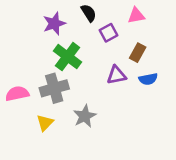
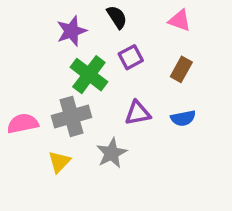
pink triangle: (136, 16) -> (180, 21), turned 30
purple square: (108, 33) -> (131, 57), moved
purple triangle: (116, 75) -> (138, 113), moved
blue semicircle: (148, 79) -> (183, 118), moved

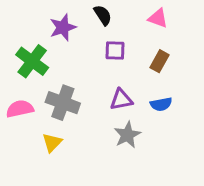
purple square: (131, 57) -> (115, 50), turned 30
green cross: (89, 75) -> (32, 61), moved
gray cross: (71, 116) -> (63, 103), turned 36
gray star: (112, 153) -> (127, 135), moved

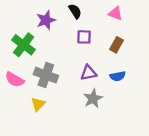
pink semicircle: (20, 109) -> (15, 80), turned -138

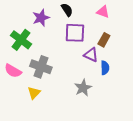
purple square: (84, 37) -> (75, 33), size x1.5
purple triangle: (88, 73) -> (91, 55), moved, turned 35
blue semicircle: (118, 76) -> (105, 68), turned -80

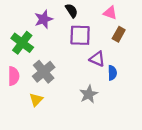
brown rectangle: (104, 40) -> (119, 34), moved
gray cross: (41, 67) -> (44, 72), turned 30
pink semicircle: (13, 71) -> (14, 76), turned -120

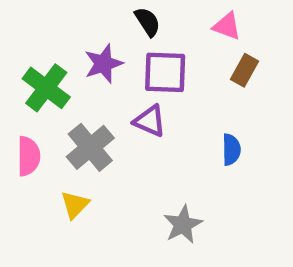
purple star: (44, 19) -> (103, 64), moved
purple triangle: (97, 59) -> (150, 121), moved
gray star: (89, 94) -> (183, 224), moved

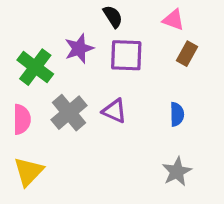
purple triangle: (150, 121) -> (114, 111), moved
yellow triangle: (75, 205) -> (29, 172), moved, size x1.4
gray star: (183, 224) -> (177, 172), moved

